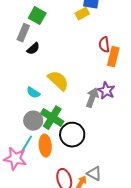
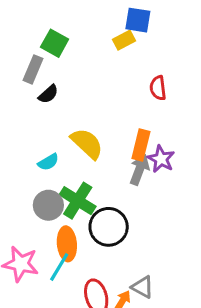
orange rectangle: (113, 57) -> (141, 145), moved
cyan semicircle: (33, 93) -> (48, 162), turned -64
cyan line: (26, 145) -> (59, 267), moved

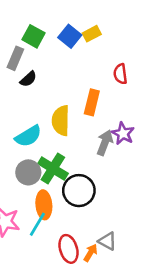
blue square: (138, 20) -> (70, 36), moved, turned 30
yellow semicircle: (87, 144) -> (61, 121), turned -132
orange rectangle: (141, 145) -> (92, 102), moved
cyan semicircle: (48, 162) -> (28, 136), size x1.5

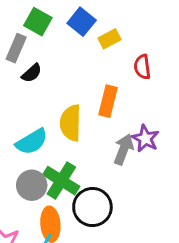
yellow rectangle: (92, 34) -> (110, 39), moved

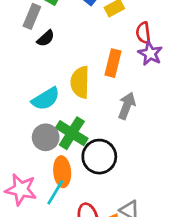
purple star: (145, 139) -> (150, 53), moved

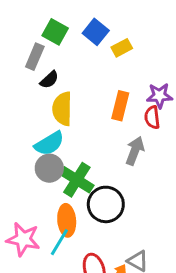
red semicircle: (143, 33) -> (152, 117), moved
purple star: (150, 53) -> (159, 96), turned -30
yellow semicircle: (80, 82) -> (62, 109), moved
gray circle: (46, 137) -> (49, 168), moved

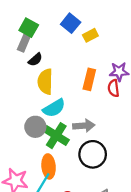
green square: (55, 32) -> (29, 28), moved
cyan semicircle: (49, 144) -> (54, 108), moved
gray arrow: (135, 151) -> (84, 126), moved, turned 65
black circle: (106, 204) -> (93, 154), moved

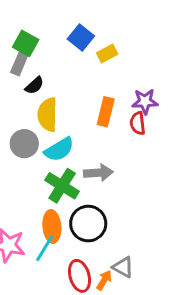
gray circle: (35, 127) -> (24, 144), moved
black circle: (93, 154) -> (88, 224), moved

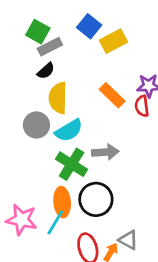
yellow rectangle: (107, 54) -> (114, 41), size x1.4
gray rectangle: (20, 62) -> (50, 47), moved, turned 40
orange rectangle: (106, 112) -> (112, 95), turned -60

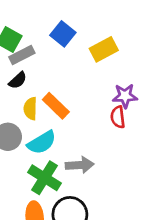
yellow rectangle: (114, 41) -> (104, 49), moved
orange rectangle: (112, 95) -> (56, 106), moved
yellow semicircle: (58, 98) -> (30, 109), size x0.7

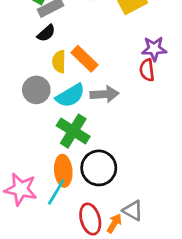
gray arrow: (80, 165) -> (104, 94), moved

